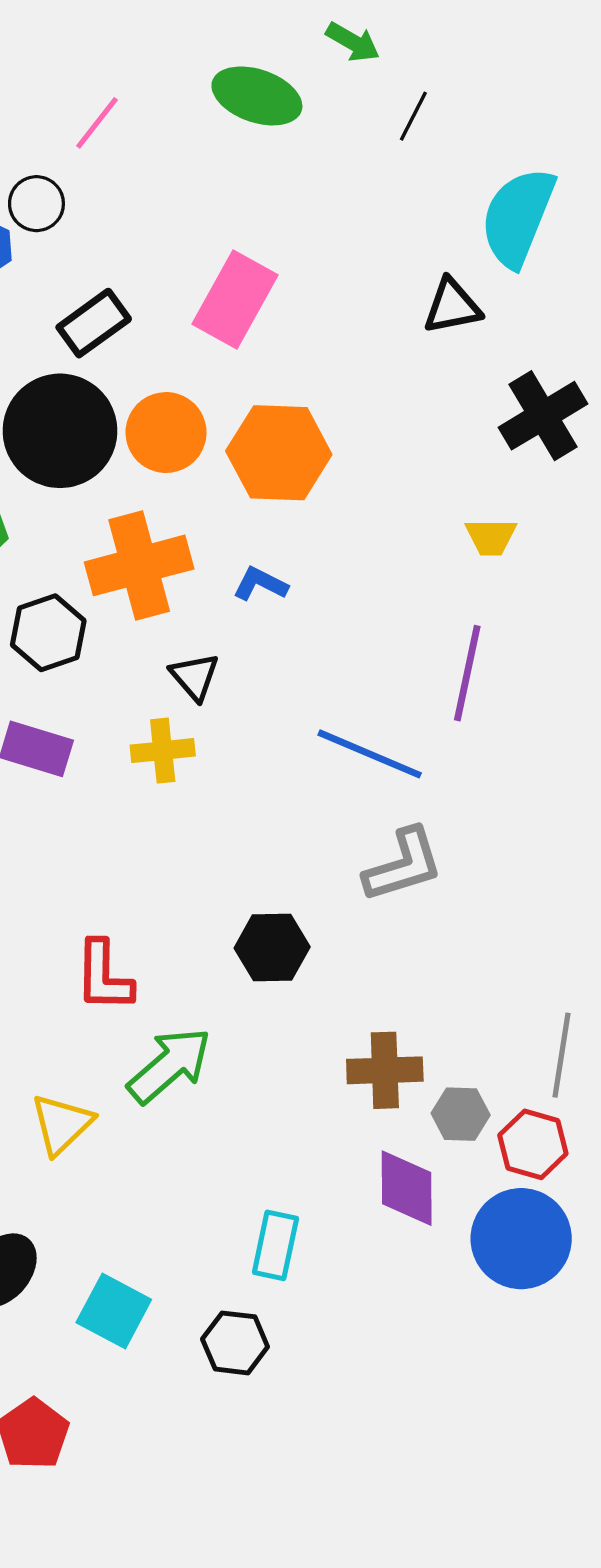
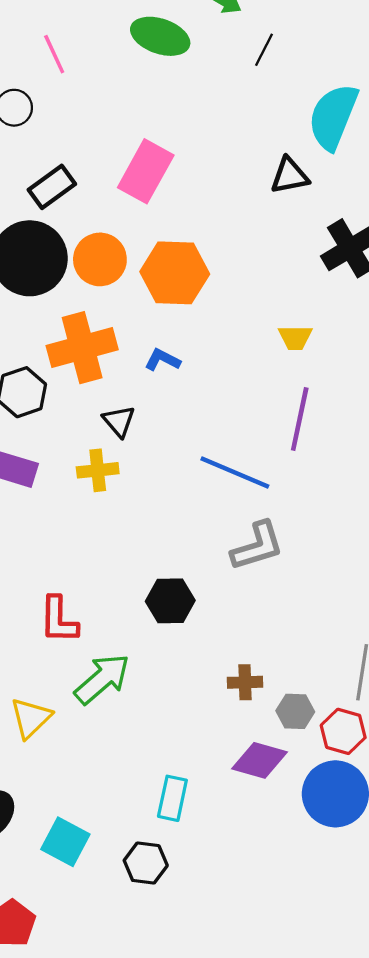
pink line: (97, 123) -> (54, 54), turned -63
yellow trapezoid: (491, 537) -> (295, 338), moved
brown cross: (385, 1070) -> (245, 682), size x0.7
purple diamond: (407, 1188) -> (259, 760), turned -74

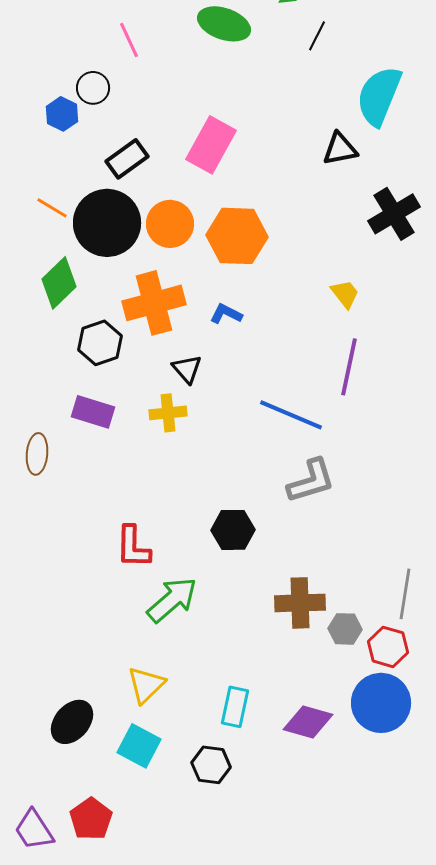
yellow trapezoid: (295, 338) -> (345, 294), turned -128
brown cross: (245, 682) -> (300, 603), size x1.6
yellow triangle: (31, 718) -> (146, 685), moved
purple diamond: (259, 760) -> (308, 722), moved

